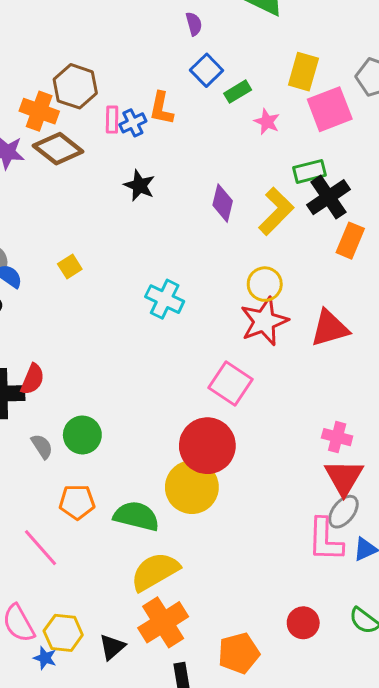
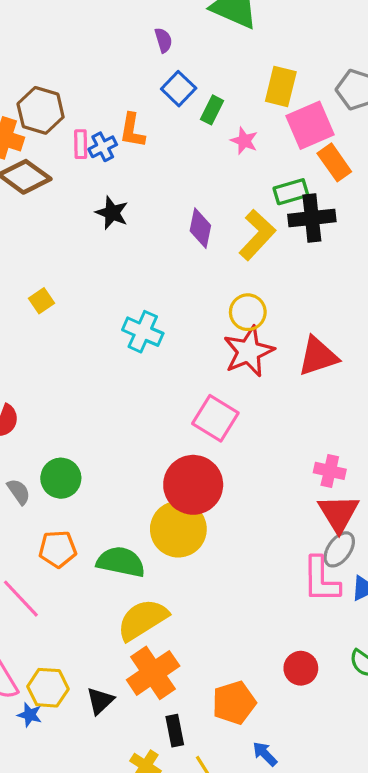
green rectangle: (238, 92) -> (212, 110), turned -30
black cross: (328, 197) -> (312, 218), turned 30
orange rectangle: (350, 241) -> (334, 162), moved, turned -56

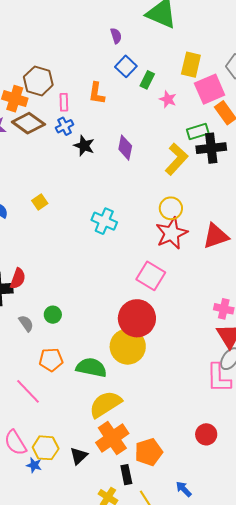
blue cross: (103, 147) -> (65, 126), moved
purple diamond: (200, 228) -> (125, 148), moved
green circle: (61, 478) -> (53, 315), size x0.7
orange pentagon: (234, 703) -> (149, 452), moved

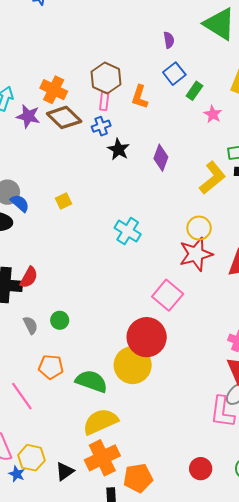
brown hexagon: (38, 81) -> (106, 78), moved

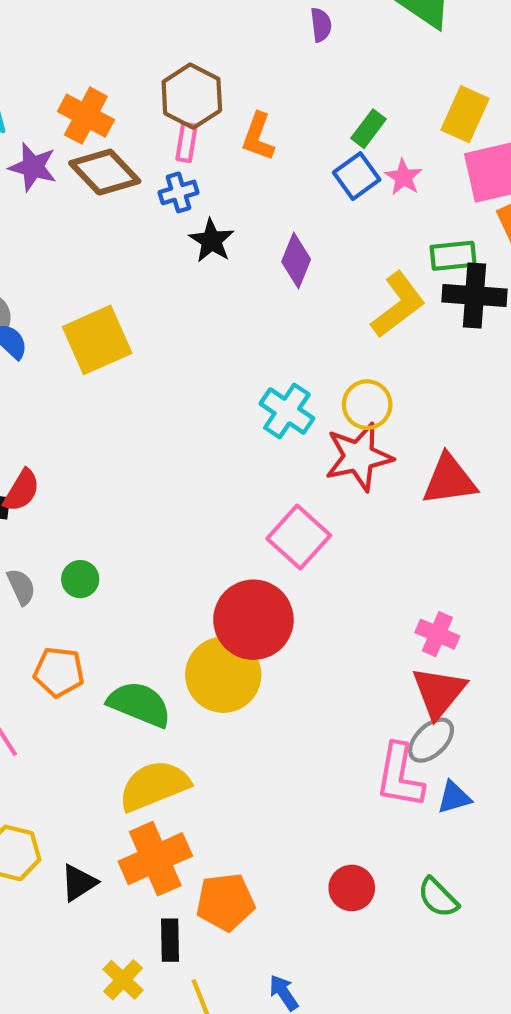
blue square: (174, 74) -> (357, 176), moved
yellow square: (64, 201) -> (97, 340), size x2.0
cyan cross: (128, 231) -> (287, 411), moved

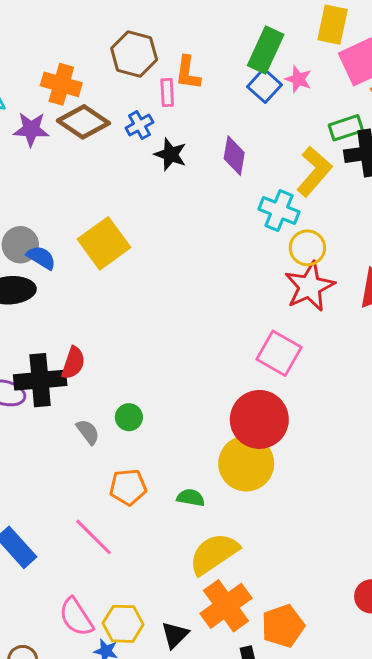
green rectangle: (369, 129) -> (266, 50), size x1.6
pink rectangle: (187, 142) -> (167, 93), moved
cyan cross: (287, 411) -> (279, 211), moved
green semicircle: (139, 704) -> (191, 498), size x0.6

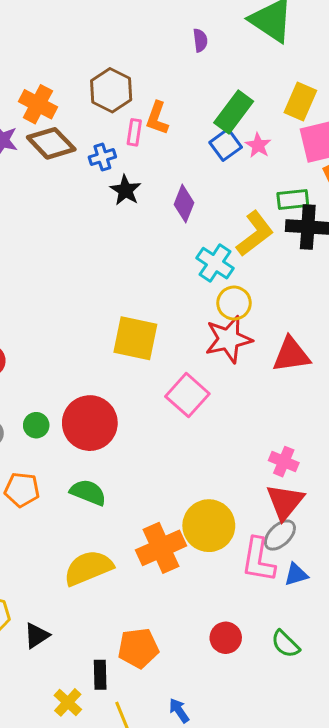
yellow square: (104, 243) -> (135, 338), moved, turned 36
red circle: (259, 419) -> (90, 423), moved
yellow circle: (246, 464) -> (209, 526), moved
green semicircle: (191, 498) -> (88, 492), moved, size x1.4
orange cross: (226, 606) -> (161, 548), moved

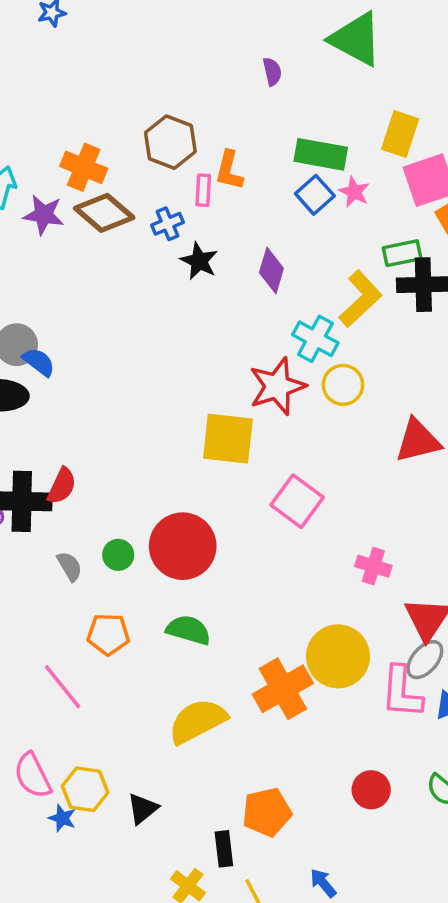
green rectangle: (234, 112) -> (321, 154), turned 69
red star: (228, 339) -> (277, 386), moved
pink cross: (284, 462) -> (373, 566), moved

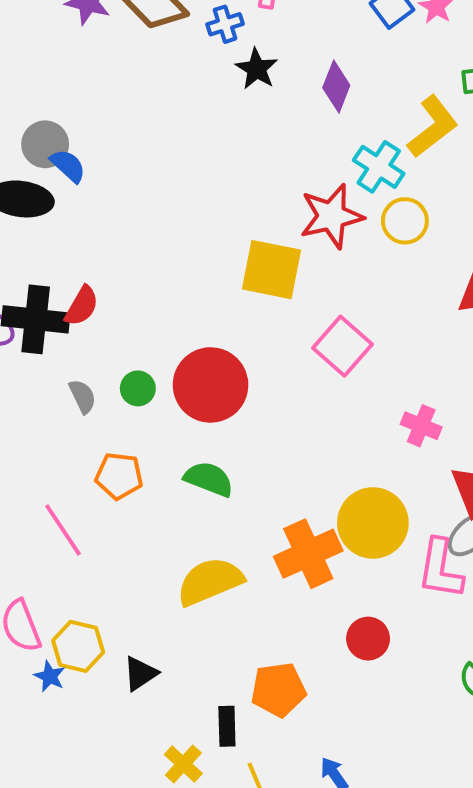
red circle: (371, 790) -> (368, 639), moved

